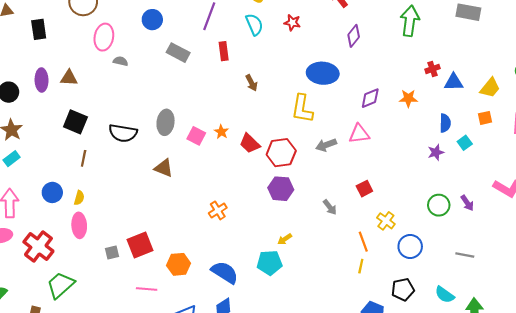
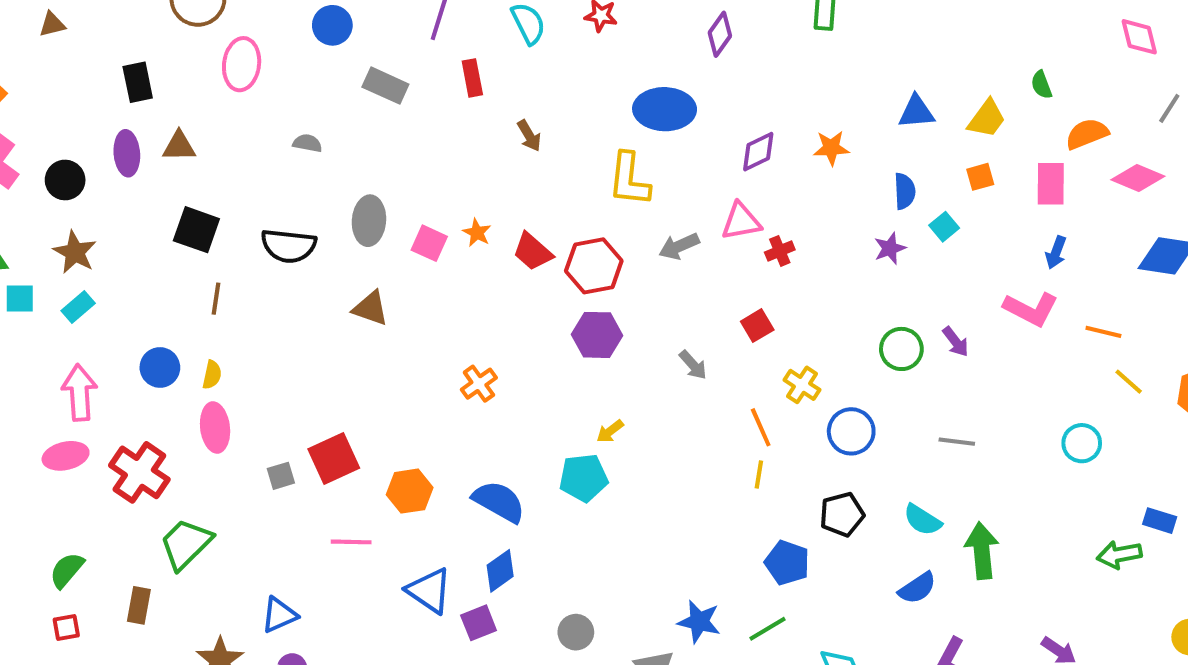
black rectangle: (39, 29) -> (138, 82), moved
gray semicircle: (121, 61) -> (307, 143), moved
red cross: (433, 69) -> (780, 251), moved

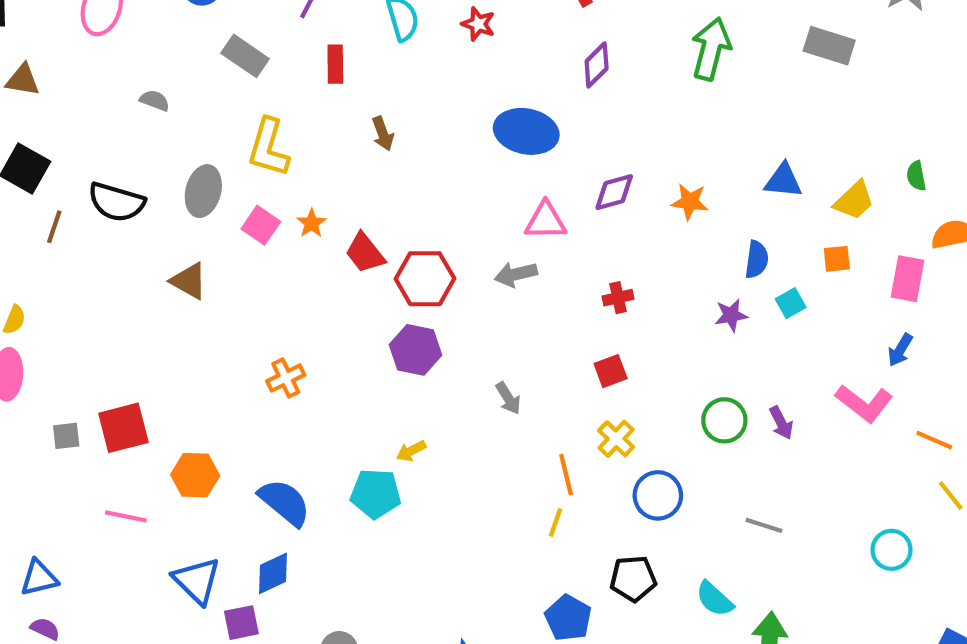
yellow L-shape: (629, 179) -> (268, 148), moved
pink triangle: (741, 221) -> (546, 221), moved
brown line: (216, 299) -> (54, 227), moved
red square: (757, 326) -> (611, 371), moved

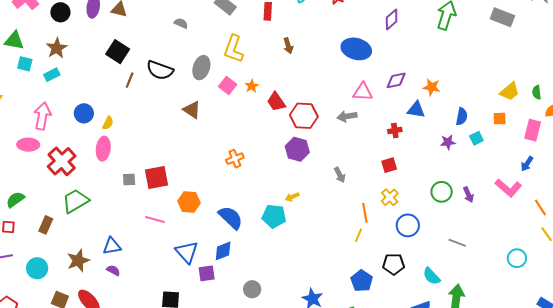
green semicircle: (916, 176) -> (537, 92), moved
blue triangle: (783, 181) -> (416, 110), moved
orange line: (934, 440) -> (540, 207), turned 30

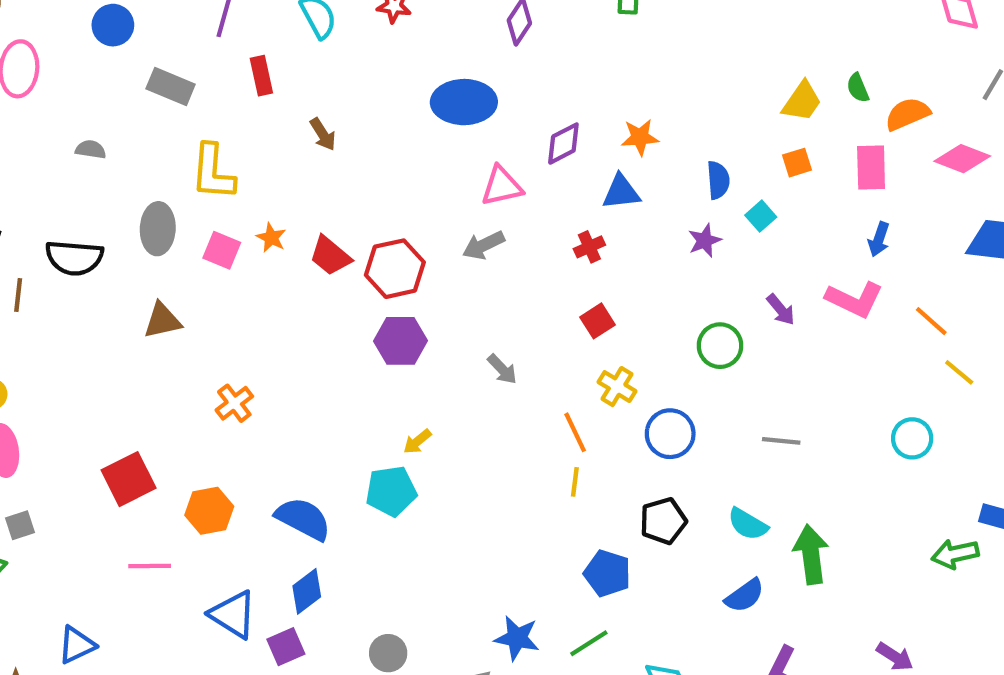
brown triangle: (192, 110) -> (162, 320), turned -30
orange cross: (235, 159) -> (234, 403), moved
gray square: (129, 180) -> (20, 525), moved
purple arrow: (468, 195) -> (781, 310), moved

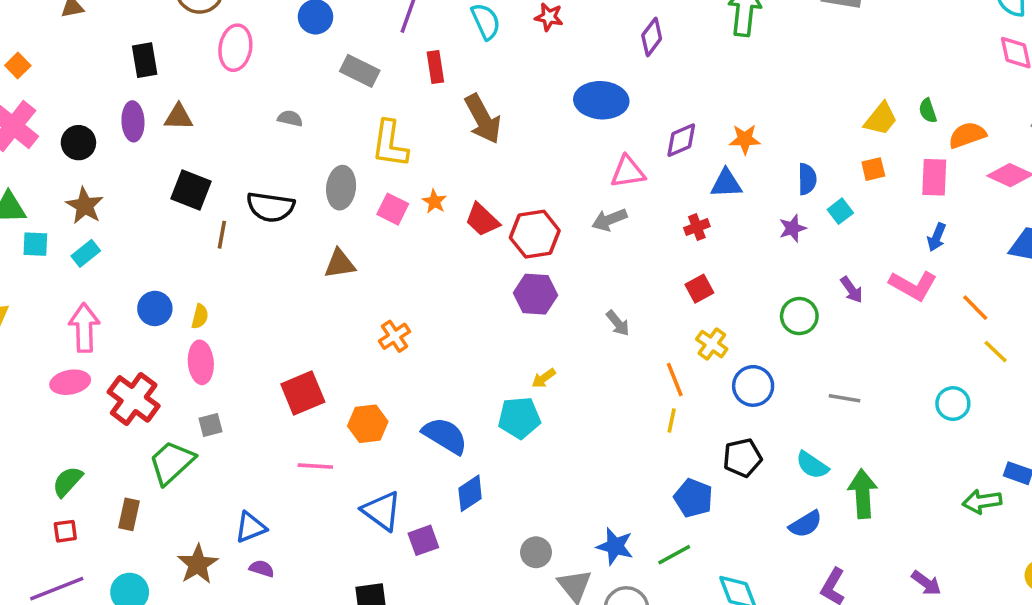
brown arrow: (323, 134) -> (483, 119), size x1.8
blue diamond: (307, 591) -> (470, 493), moved
gray circle: (388, 653) -> (536, 552), moved

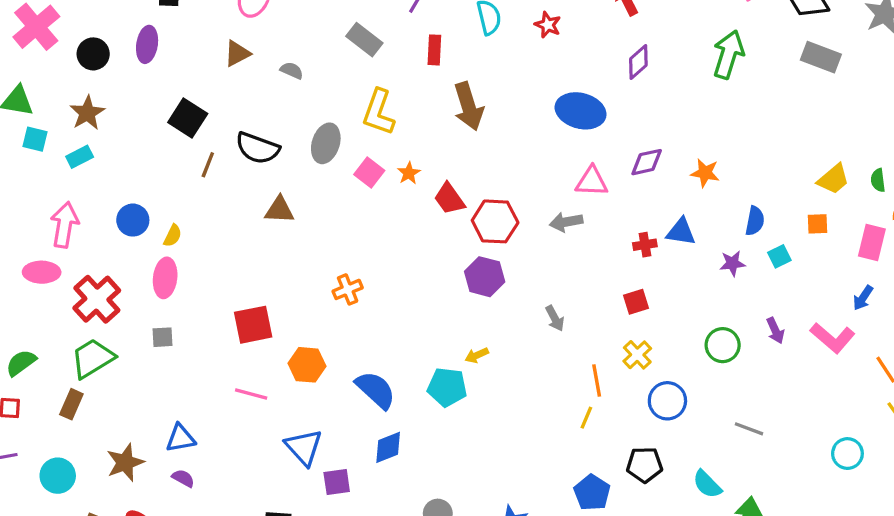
brown triangle: (179, 117) -> (237, 53), moved, turned -40
blue triangle: (726, 183) -> (681, 232), moved
brown triangle: (340, 264) -> (279, 210), moved
green trapezoid: (172, 462) -> (93, 358), moved

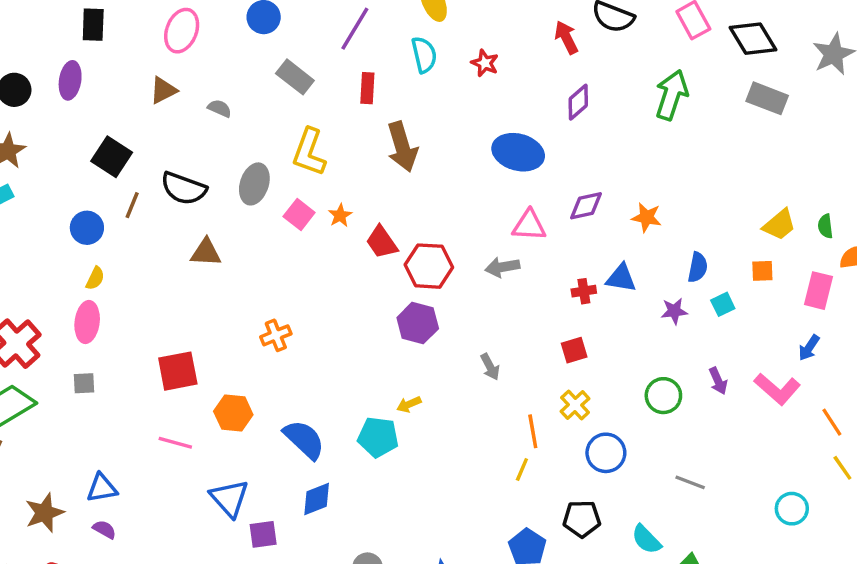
blue circle: (133, 220) -> (87, 228), moved

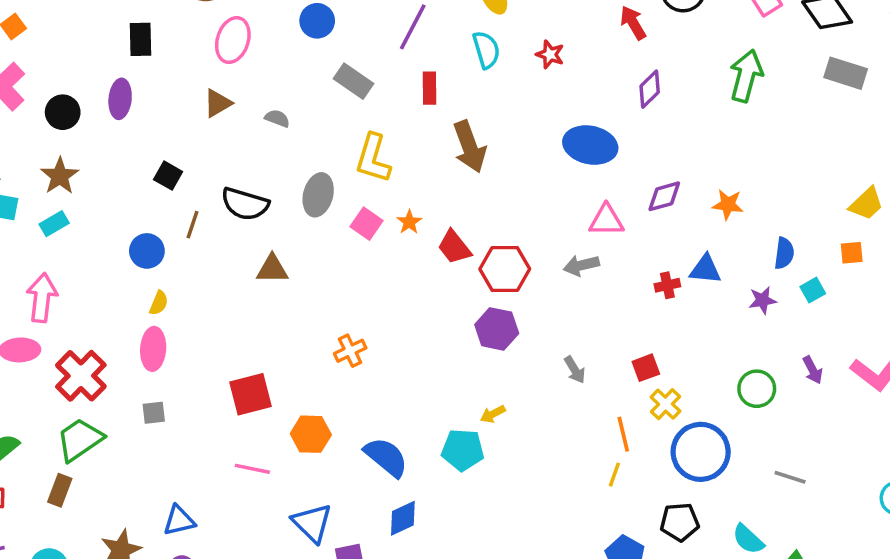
black square: (112, 157) -> (168, 176), size x0.7
red square: (574, 350) -> (646, 368), moved
blue circle: (606, 453) -> (701, 452), size x1.4

